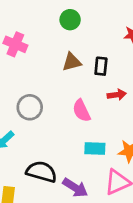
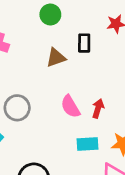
black rectangle: (101, 66) -> (84, 43), moved
red arrow: (117, 95) -> (98, 108), moved, turned -60

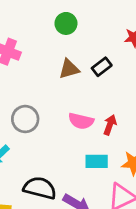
black rectangle: (84, 43) -> (102, 67), moved, turned 48
pink semicircle: (70, 106) -> (81, 121), turned -50

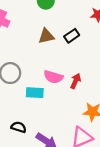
cyan rectangle: (97, 161) -> (35, 93), moved
black semicircle: (40, 188) -> (19, 127), size x0.6

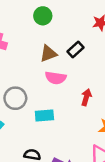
pink semicircle: (53, 77) -> (56, 78), moved

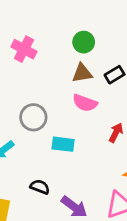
green circle: (43, 16) -> (84, 42), moved

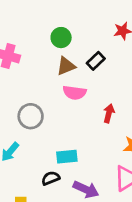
cyan rectangle: (63, 144) -> (67, 157), moved
black semicircle: (40, 187) -> (51, 178), turned -30

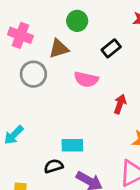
brown triangle: (66, 66) -> (59, 49), moved
gray circle: (31, 116) -> (33, 74), moved

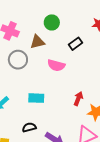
red arrow: (120, 104) -> (78, 99), moved
cyan rectangle: (72, 145) -> (36, 98), moved

